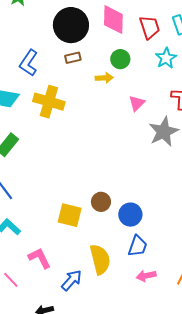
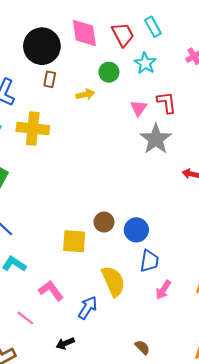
brown rectangle: (73, 58) -> (50, 79), turned -56
green circle: (120, 59) -> (109, 72), moved
pink triangle: (137, 103) -> (139, 108), moved
pink arrow: (146, 276) -> (163, 290), turned -36

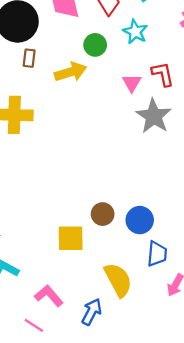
yellow arrow: (85, 94) -> (71, 72), size x1.5
pink line: (25, 318) -> (34, 325), moved

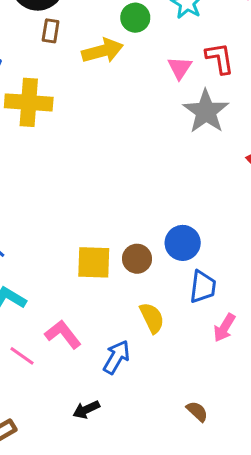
brown circle: (103, 214) -> (137, 259), moved
yellow semicircle: (118, 280) -> (152, 318), size x0.7
pink line: (34, 325) -> (22, 356), moved

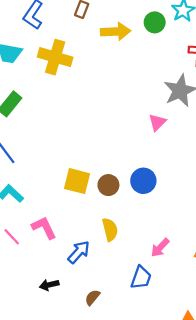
green circle: (135, 18) -> (155, 22), moved
pink triangle: (180, 68) -> (157, 122), moved
blue trapezoid: (203, 287) -> (141, 278), moved
brown semicircle: (197, 411) -> (92, 297), moved, turned -105

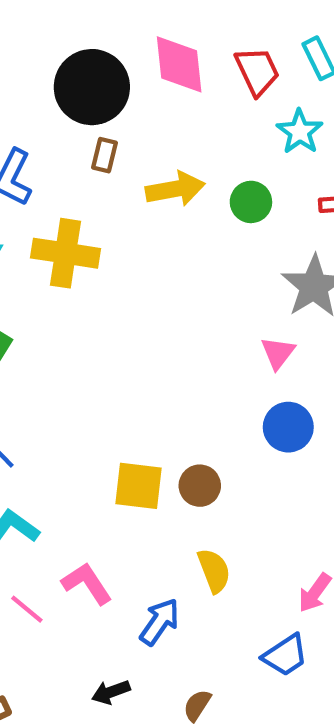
green circle: (155, 22) -> (251, 202), moved
blue circle: (143, 181) -> (288, 427), moved
blue trapezoid: (141, 278) -> (285, 655), turned 45

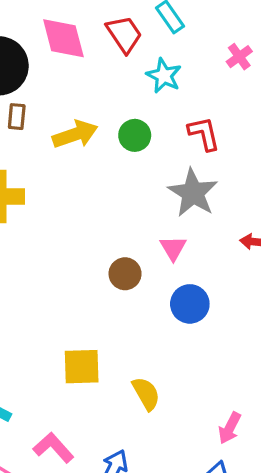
brown circle: (200, 486) -> (125, 274), moved
yellow semicircle: (214, 571) -> (146, 394), moved

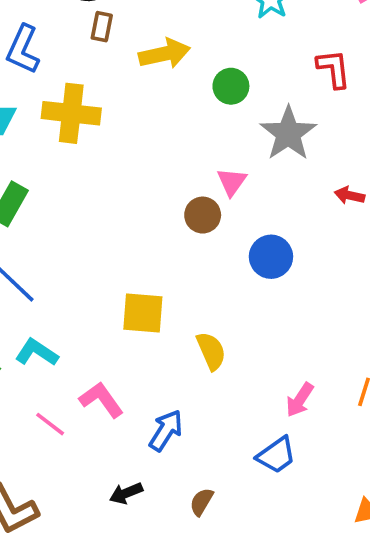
red L-shape: (204, 134) -> (334, 69), moved
green circle: (135, 135) -> (231, 86), moved
pink triangle: (173, 248) -> (232, 182), moved

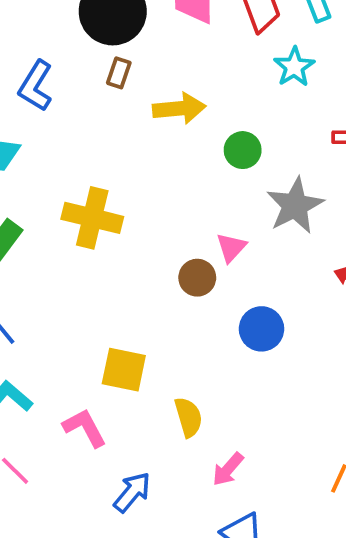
yellow cross: (71, 113) -> (92, 218), moved
pink L-shape: (101, 400) -> (85, 428), moved
pink arrow: (300, 400) -> (228, 469), moved

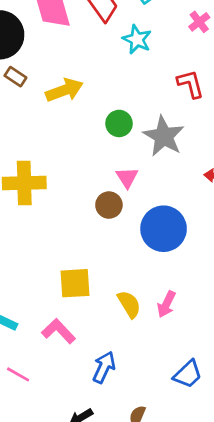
brown rectangle: (119, 73) -> (15, 77), turned -60
green circle: (243, 150) -> (119, 123), moved
blue circle: (261, 329) -> (164, 229), size x1.4
pink arrow: (228, 469) -> (166, 304), moved

